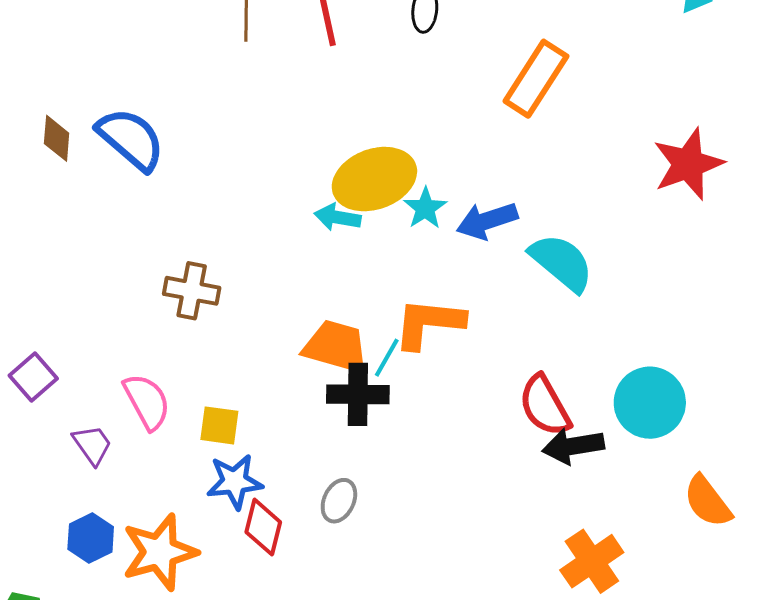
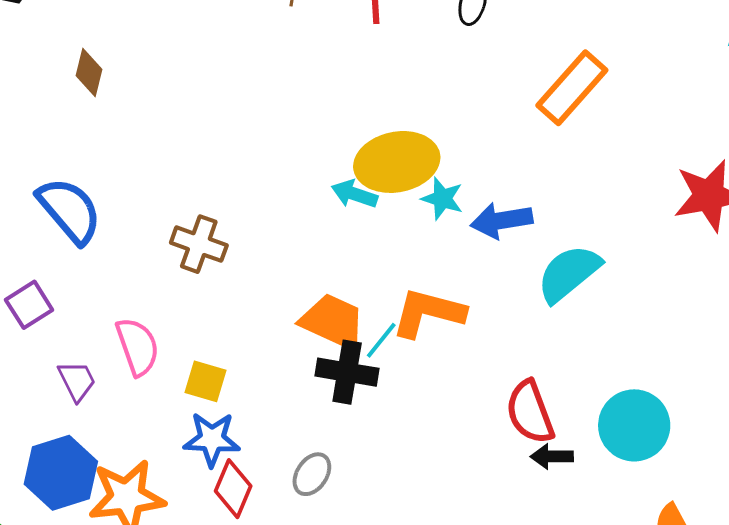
blue semicircle: (131, 139) -> (69, 210), moved
cyan star: (425, 208) -> (442, 199), turned -30
cyan semicircle: (562, 262) -> (569, 273), turned -88
black arrow: (573, 446) -> (552, 457), size x0.7
blue hexagon: (91, 538) -> (61, 473), size x1.5

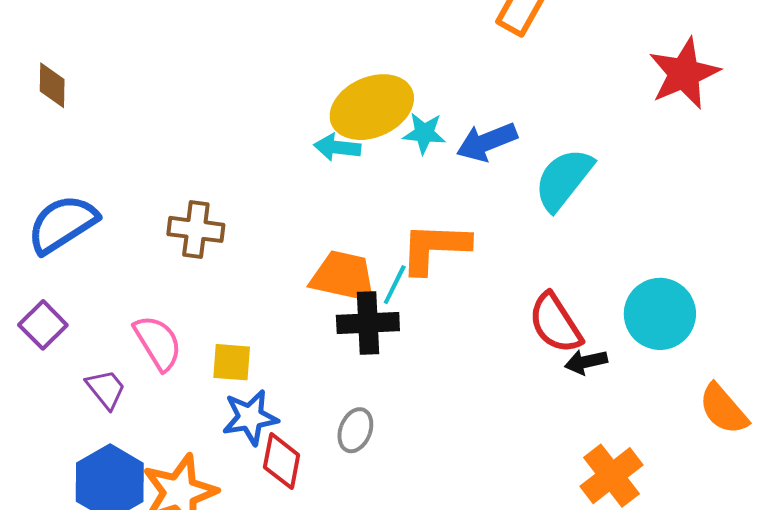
blue semicircle: (69, 210) -> (62, 224), turned -70

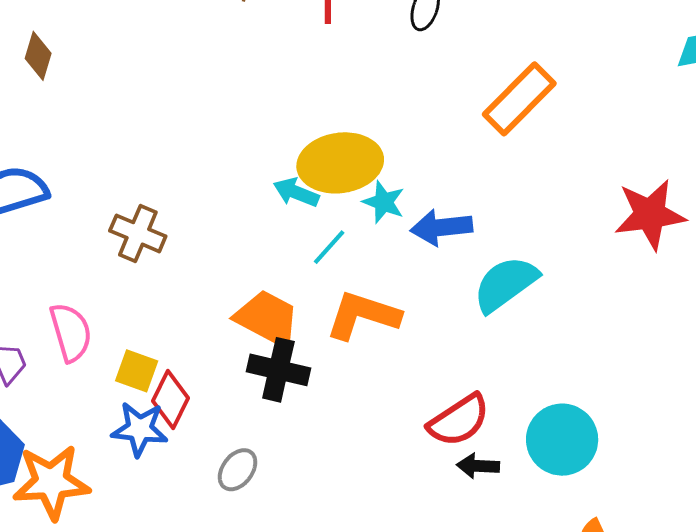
cyan line: (395, 285) -> (329, 247), moved
red semicircle: (555, 323) -> (459, 420), turned -106
red diamond: (282, 461) -> (171, 400), moved

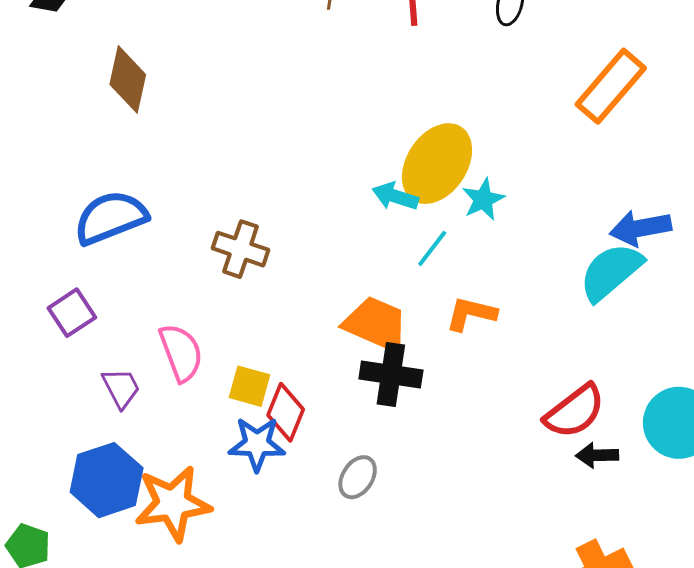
brown diamond: (38, 56) -> (128, 79), size x1.4
yellow ellipse: (340, 163) -> (437, 164), turned -44
cyan star: (384, 202) -> (483, 199), turned 30
blue arrow: (441, 227) -> (640, 228), moved
orange L-shape: (363, 315) -> (471, 314), size x0.7

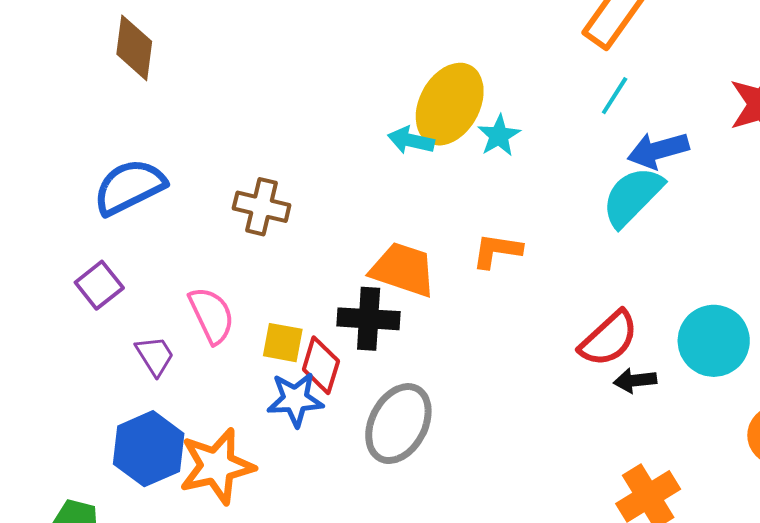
cyan line: (432, 248) -> (615, 96), moved
black cross: (391, 375) -> (369, 319), moved
gray ellipse: (358, 477) -> (398, 424), size x1.8

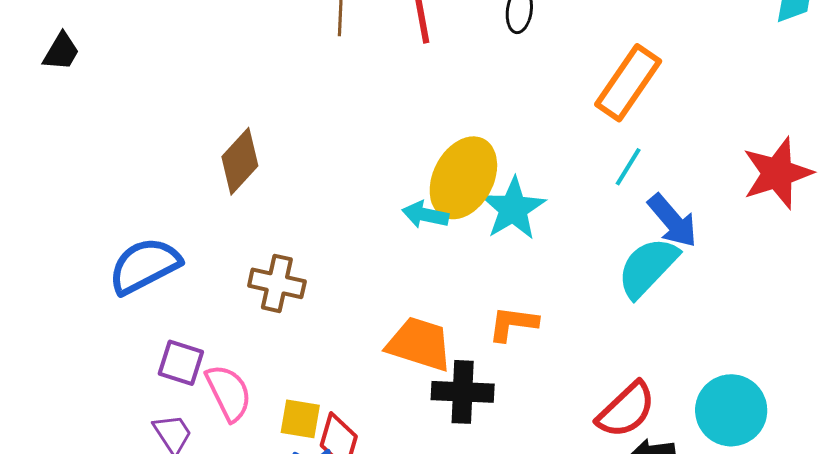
brown diamond: (134, 48) -> (240, 161), moved, turned 36
cyan star: (499, 136) -> (513, 209), size x1.5
blue arrow: (658, 150) -> (673, 221), turned -114
purple square: (99, 285) -> (181, 363), moved, turned -33
black cross: (369, 319) -> (463, 392), moved

